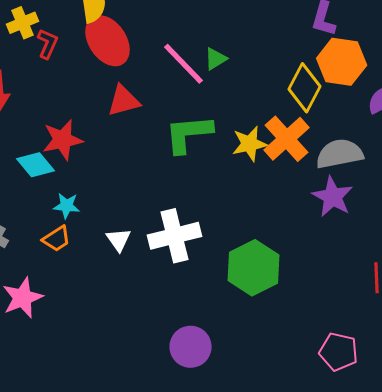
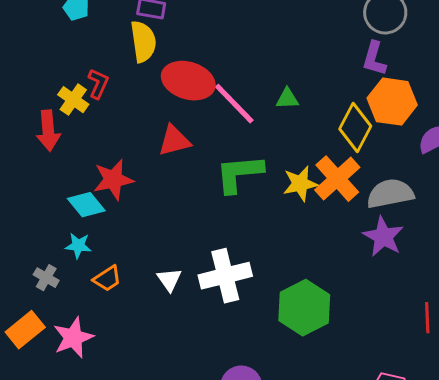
yellow cross: (23, 23) -> (73, 100), moved, turned -32
red ellipse: (108, 41) -> (188, 81), moved, turned -39
green triangle: (216, 59) -> (287, 99), moved, turned 30
cyan star: (67, 206) -> (78, 246), moved

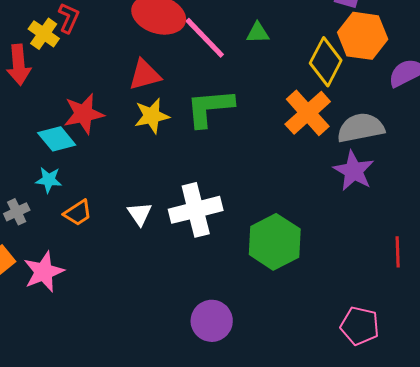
yellow star: (300, 184) -> (152, 116), moved
gray cross: (46, 278) -> (17, 212), turned 35

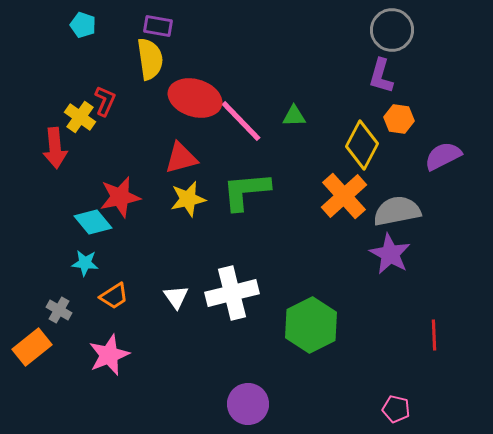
orange hexagon: (363, 36) -> (399, 119), size x0.6
gray cross: (17, 212) -> (59, 310), moved, turned -35
pink star: (44, 272) -> (109, 355), moved
pink pentagon: (360, 326) -> (396, 409), size x0.7

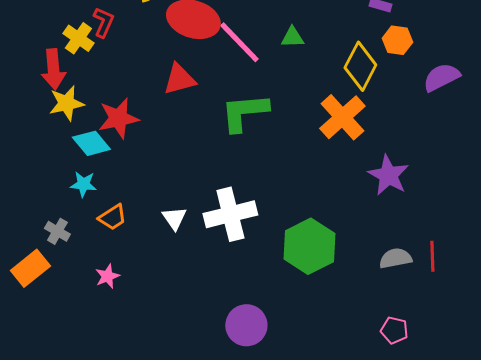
yellow star: (188, 199) -> (66, 103), moved
gray semicircle: (397, 211) -> (395, 258), moved, size x0.7
pink star: (109, 355) -> (107, 276), size x0.6

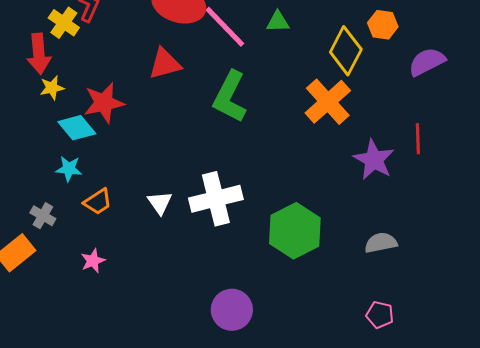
yellow star: (66, 103) -> (52, 88), size x0.7
green L-shape: (244, 112) -> (230, 97), turned -58
red line: (432, 256) -> (418, 139), moved

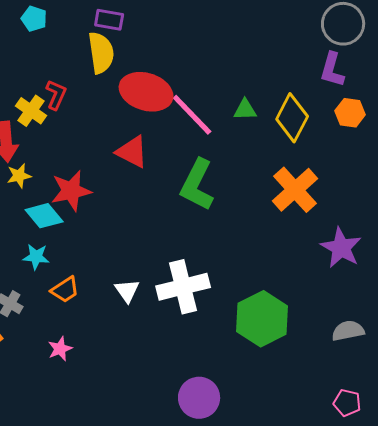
yellow diamond: (346, 51) -> (292, 118), moved
red triangle: (165, 64) -> (132, 152), turned 42

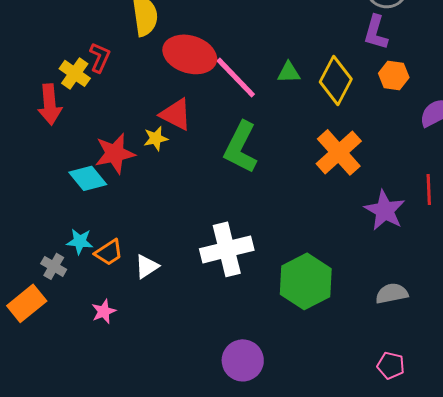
yellow star: (19, 176) -> (156, 138), moved
cyan star: (36, 257) -> (80, 241), moved
white triangle: (127, 291) -> (147, 266), moved, turned 32

